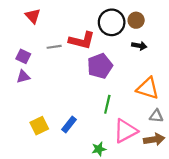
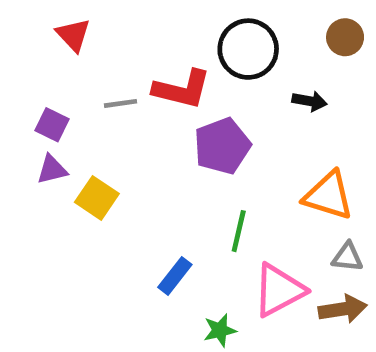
brown circle: (136, 20) -> (345, 37), moved
blue rectangle: (69, 125) -> (175, 276), moved
yellow square: (39, 126) -> (97, 198), moved, turned -30

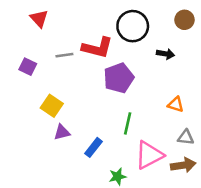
purple triangle: (52, 170) -> (62, 132), moved
orange triangle: (329, 196) -> (176, 104), size x0.6

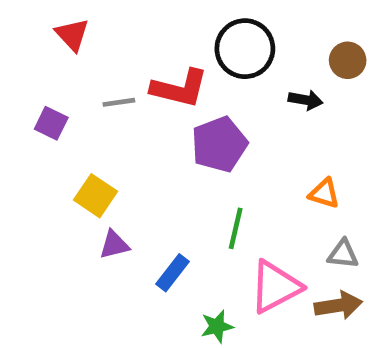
brown circle: (184, 20) -> (348, 60), moved

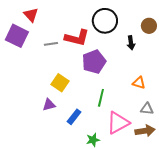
black arrow: (306, 100) -> (131, 43), turned 72
purple square: (51, 123) -> (17, 36), moved, size x1.6
yellow square: (96, 196) -> (60, 83), moved

